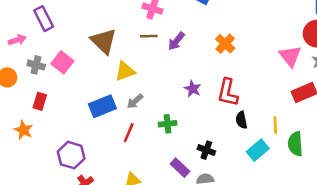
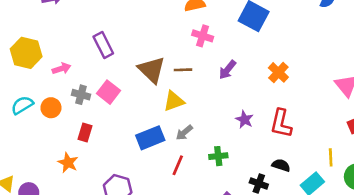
purple rectangle: (44, 19) -> (103, 45), moved
brown line: (149, 36) -> (183, 70), moved
black semicircle: (241, 120) -> (281, 165), moved, turned 120

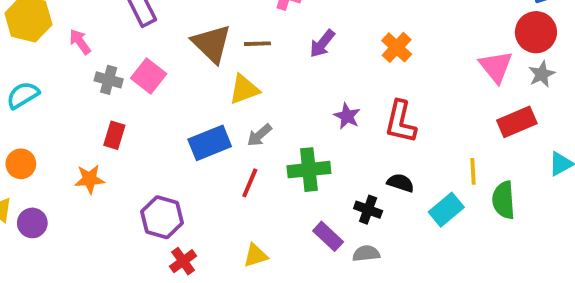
pink arrow: (61, 69) -> (80, 42), turned -108
orange circle: (51, 108) -> (21, 164), moved
green cross: (218, 156) -> (309, 170), size x1.5
orange star: (68, 163) -> (90, 179), turned -30

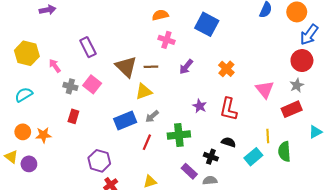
pink triangle: (496, 67) -> (265, 89), moved
gray star: (542, 74) -> (297, 85), moved
orange star: (90, 179) -> (43, 135), moved

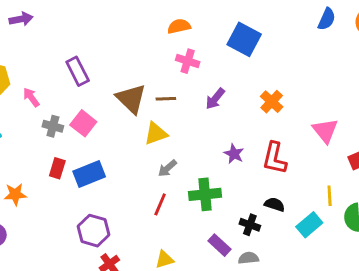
blue rectangle: (125, 121) -> (89, 174), moved

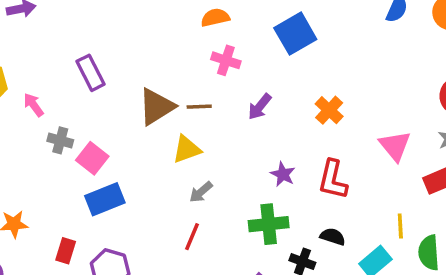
blue square: (244, 39) -> (295, 34), turned 32
brown triangle: (131, 99) -> (156, 107), turned 44
pink square: (83, 123) -> (92, 158), moved
red rectangle: (57, 168) -> (66, 251), moved
green cross: (205, 194) -> (269, 224), moved

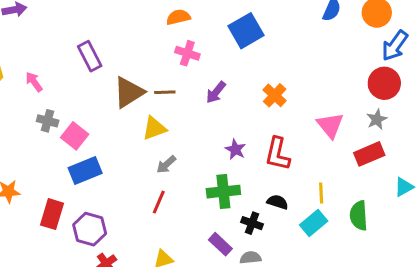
purple rectangle: (91, 73) -> (90, 56), moved
pink arrow: (34, 105) -> (34, 82), moved
yellow line: (400, 226) -> (321, 193), moved
red rectangle: (66, 251) -> (52, 214), size x1.4

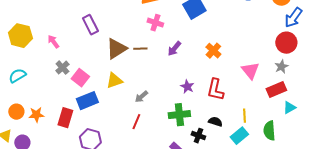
gray cross: (48, 121) -> (62, 68), turned 32
yellow triangle: (154, 128) -> (114, 81), moved
cyan triangle: (404, 187) -> (289, 108), moved
red rectangle: (52, 214) -> (65, 118), moved

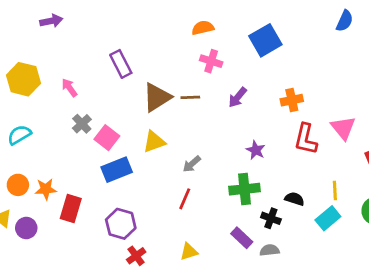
orange cross: (213, 51) -> (292, 100), turned 35
red L-shape: (215, 90) -> (306, 139), moved
red rectangle: (65, 118) -> (71, 209), moved

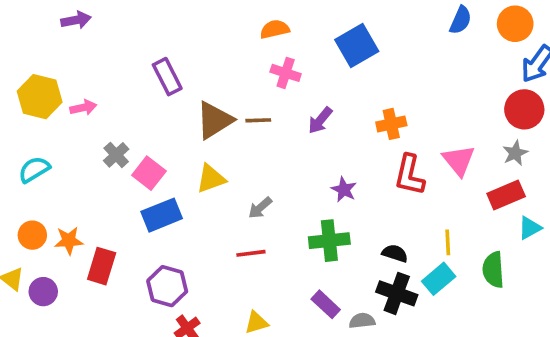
pink arrow: (69, 88) -> (83, 108), moved, turned 114
red line: (185, 199) -> (251, 253), turned 60
black cross: (271, 218) -> (397, 293), moved, size x1.5

